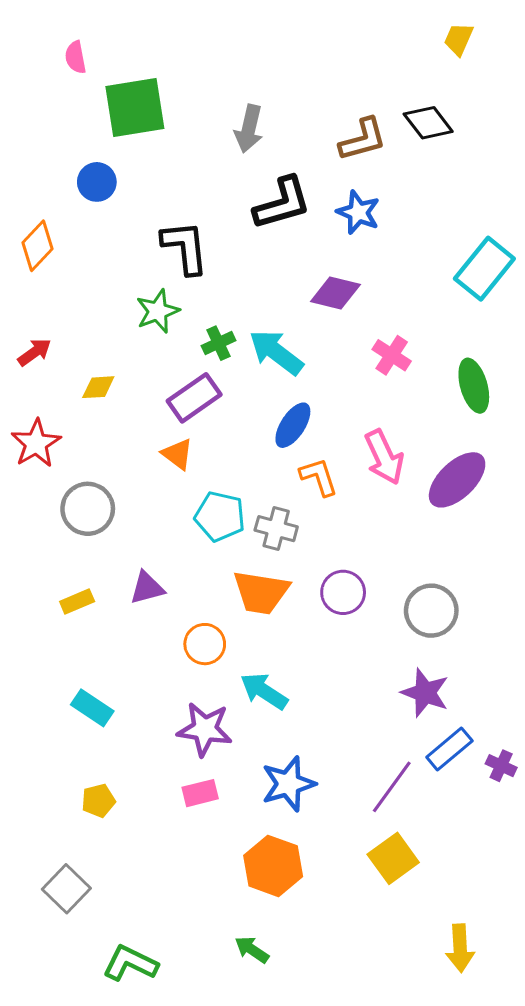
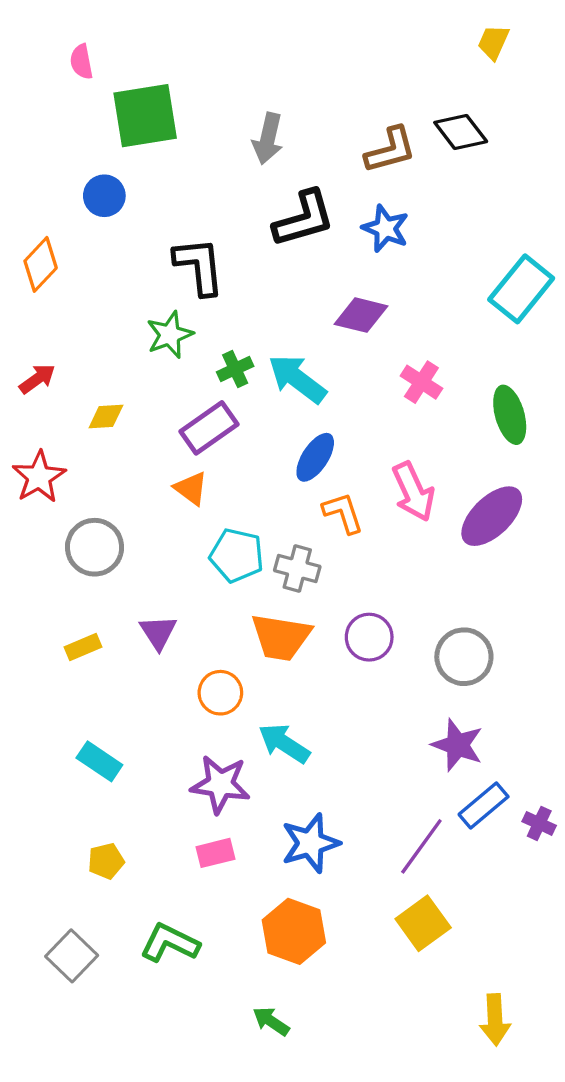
purple triangle: (147, 588) -> (158, 632), turned -48
green L-shape: (130, 963) -> (170, 943), moved

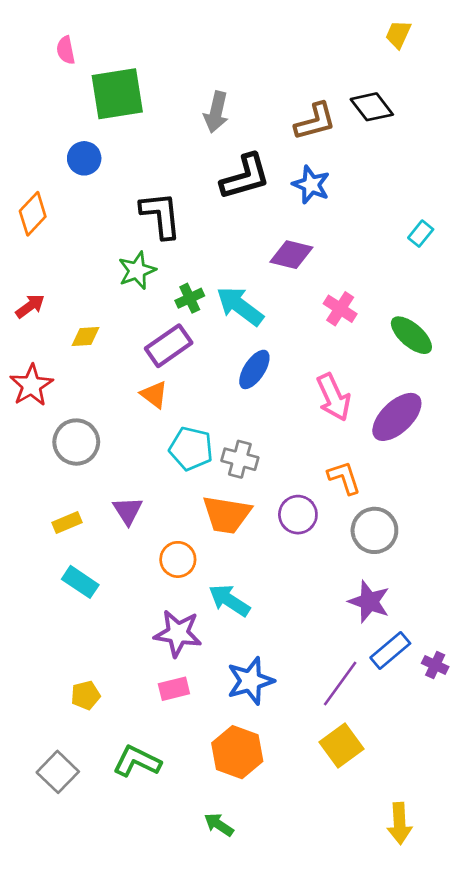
cyan rectangle: (521, 289) -> (421, 234), size x0.5
green ellipse: (510, 415) -> (411, 335), turned -33
orange L-shape: (343, 513) -> (344, 478), moved
cyan rectangle: (99, 761) -> (80, 582), moved

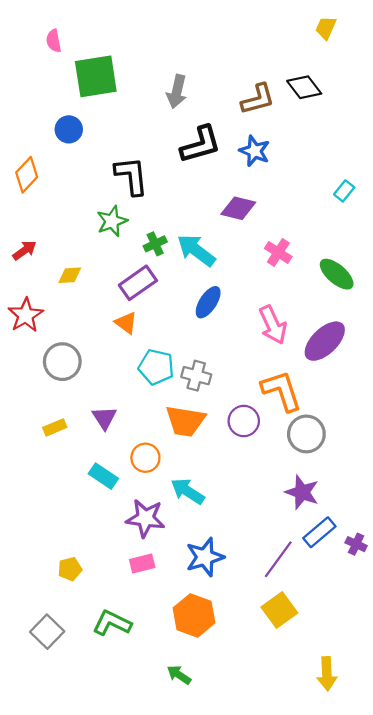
orange L-shape: (344, 478) -> (282, 391), size x1.5
cyan rectangle: (80, 582) -> (103, 476), moved

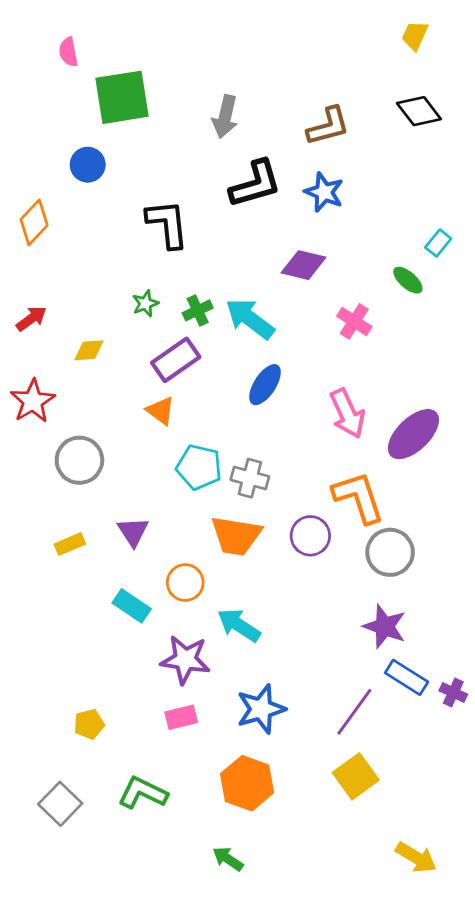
black diamond: (304, 87) -> (419, 111), moved
green star: (112, 221) -> (145, 304), moved, size x0.7
green ellipse: (337, 274) -> (408, 280), moved, size x0.7
blue rectangle: (319, 532) -> (407, 677), turned 72
yellow arrow: (327, 674) -> (416, 857), turned -56

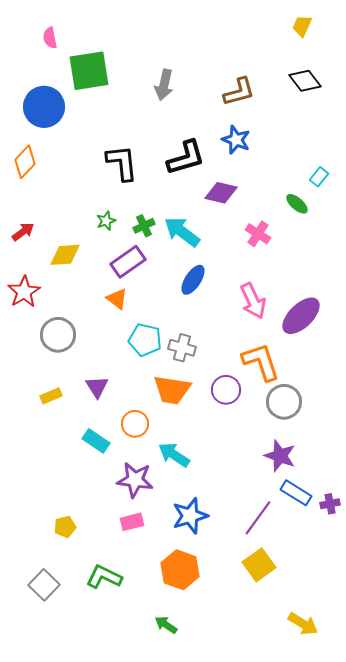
blue circle: (88, 165) -> (44, 107), moved, size x1.6
black L-shape: (255, 184) -> (186, 158), moved
yellow diamond: (89, 350) -> (65, 255), size x1.4
purple cross: (453, 693) -> (330, 504), turned -36

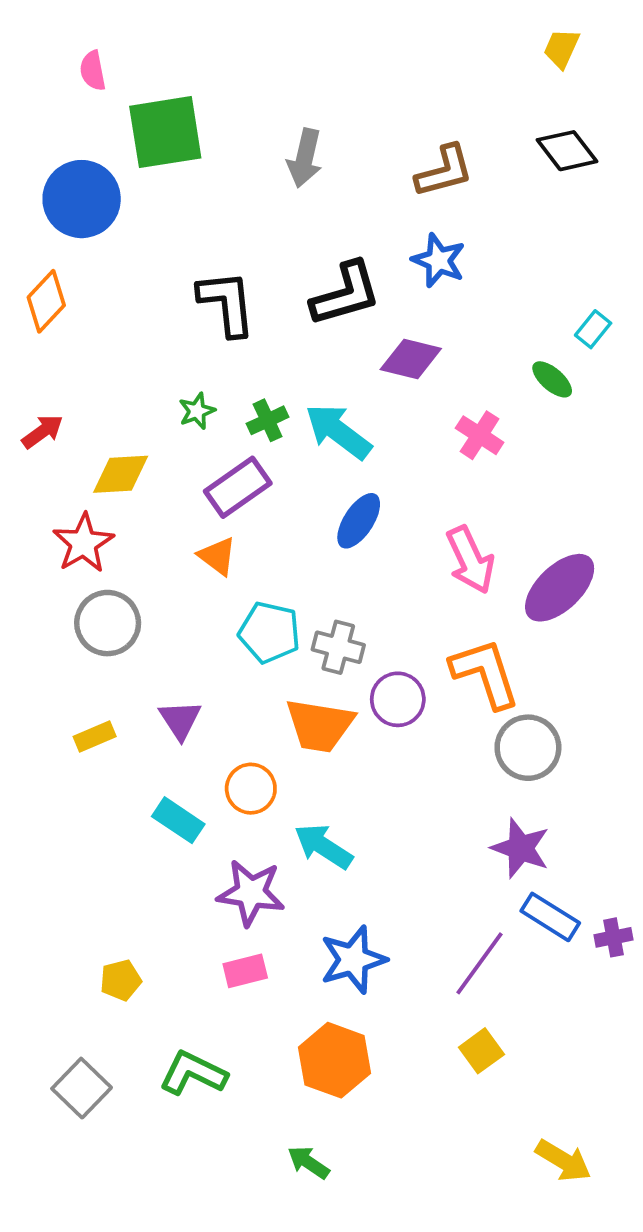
red star: (24, 292) -> (83, 543), moved
purple circle: (226, 390) -> (398, 699), moved
yellow square: (259, 565) -> (481, 1051), size x0.7

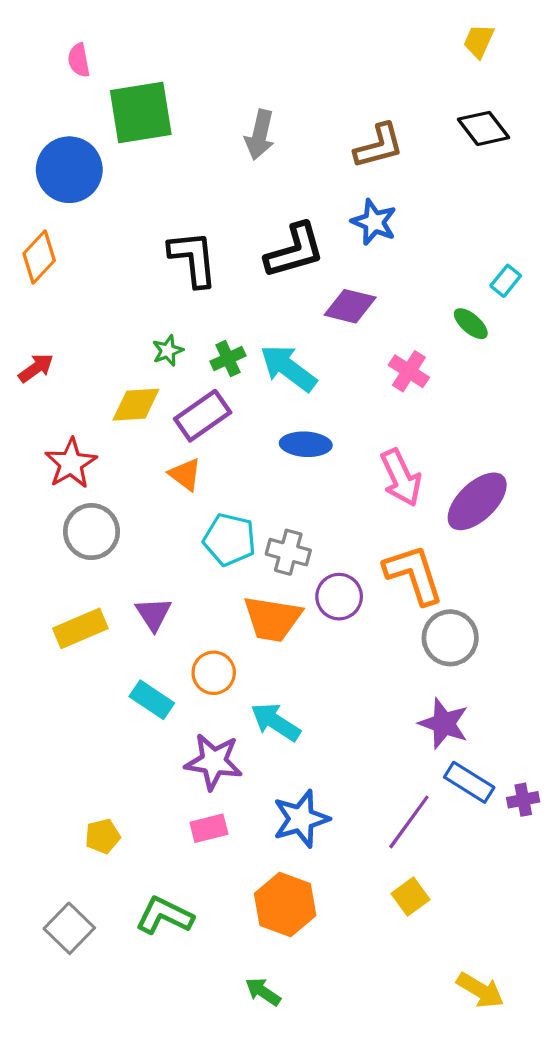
yellow diamond: (121, 474) -> (136, 405), moved
blue ellipse: (359, 521) -> (306, 444), turned 60
yellow rectangle: (95, 737) -> (80, 628), size x1.5

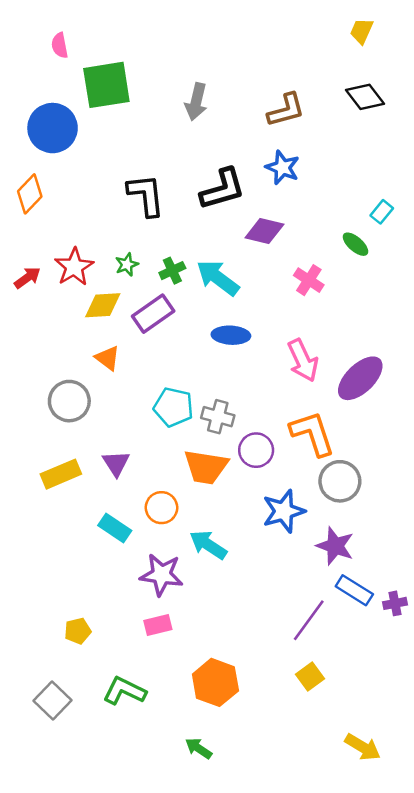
red star: (71, 463) -> (74, 267), moved
orange triangle: (185, 474) -> (108, 358), moved
blue star: (301, 819) -> (284, 511), moved

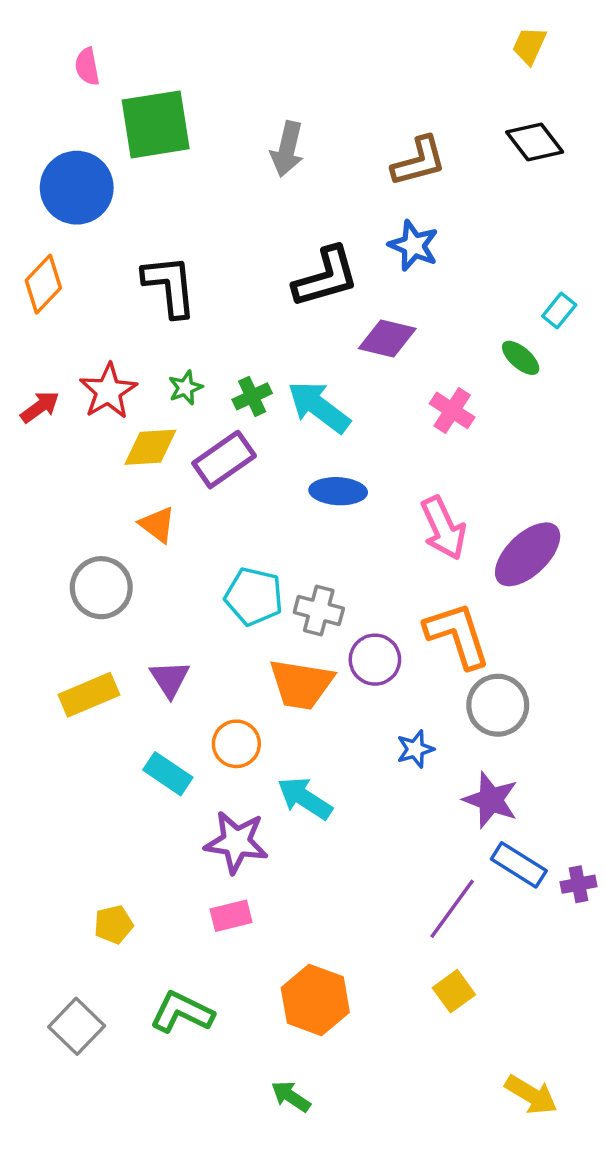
black L-shape: (146, 195) -> (170, 286), moved
blue star: (284, 511) -> (415, 749), size x0.6

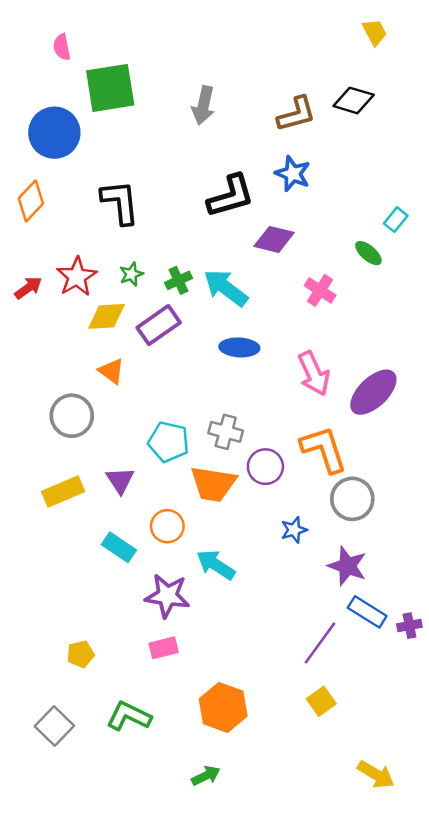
yellow trapezoid: (529, 46) -> (375, 32), turned 128
black diamond: (535, 142) -> (354, 100), moved, turned -36
cyan pentagon: (254, 596) -> (169, 442), moved
green arrow: (291, 1096) -> (206, 776), turned 120

